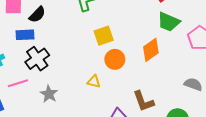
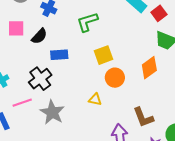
blue rectangle: (25, 35) -> (59, 55), moved
gray star: (49, 94) -> (52, 112), size x1.4

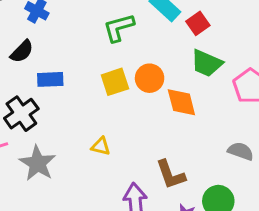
green L-shape: (87, 22) -> (119, 28), moved
orange diamond: (149, 68) -> (181, 102), turned -70
orange circle: (115, 78) -> (150, 78), moved

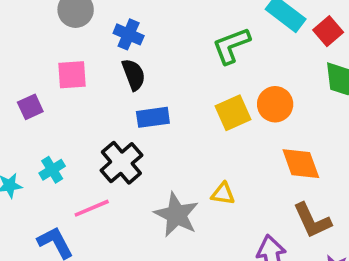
black semicircle: (22, 51) -> (134, 75), moved, turned -60
orange diamond: (181, 102) -> (301, 164), moved
gray star: (37, 163) -> (176, 215), moved

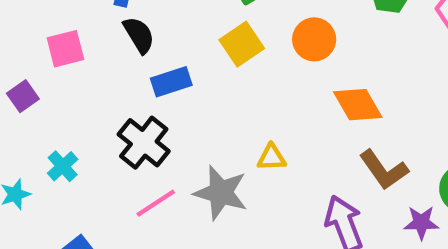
yellow square: (233, 113) -> (242, 44), moved
pink line: (92, 208) -> (156, 203), moved

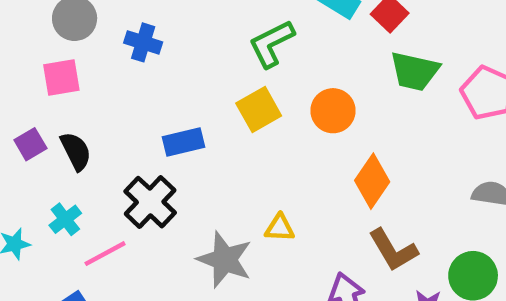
black semicircle: (139, 35) -> (76, 151), moved
pink square: (65, 49) -> (61, 78), moved
orange diamond: (358, 105) -> (372, 181), turned 60
pink line: (156, 203) -> (105, 254), moved

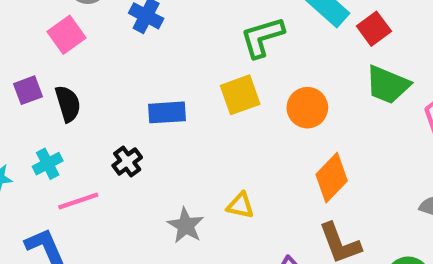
pink square: (61, 78) -> (66, 35), turned -36
black cross: (150, 202) -> (127, 161), size x0.6
gray star: (225, 260) -> (186, 225), size x0.7

